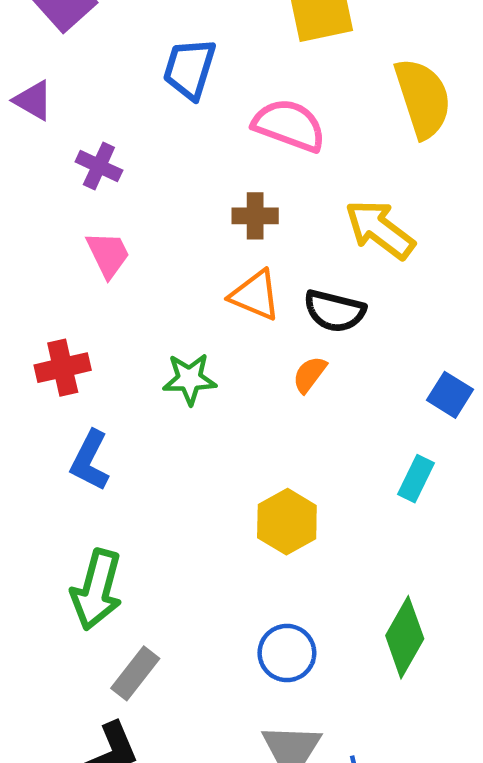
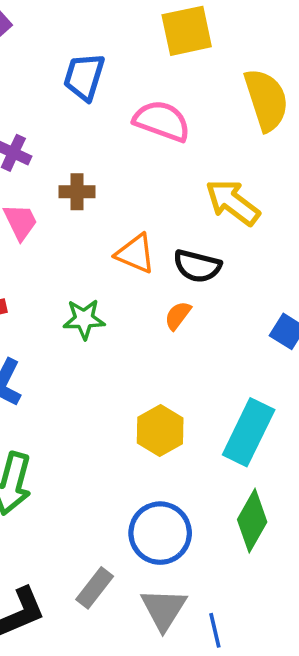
brown cross: (255, 216) -> (77, 192), moved
cyan rectangle: (416, 479) -> (249, 432), moved, size x1.8
blue circle: (287, 653) -> (160, 533), size x1.4
gray rectangle: (135, 673) -> (95, 588), moved

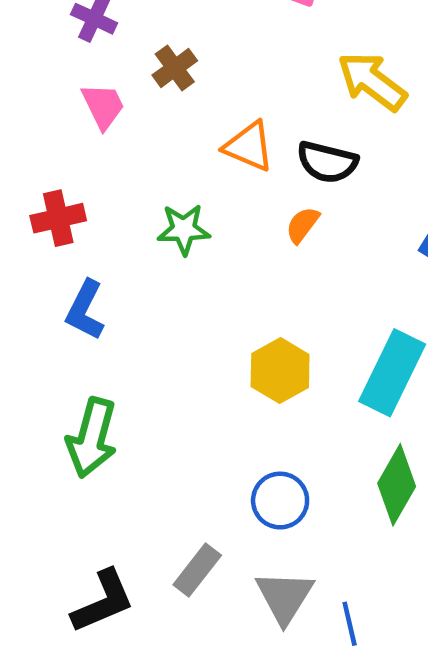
brown cross: (77, 192) -> (175, 68), turned -36
blue circle: (160, 533) -> (280, 501), size x0.7

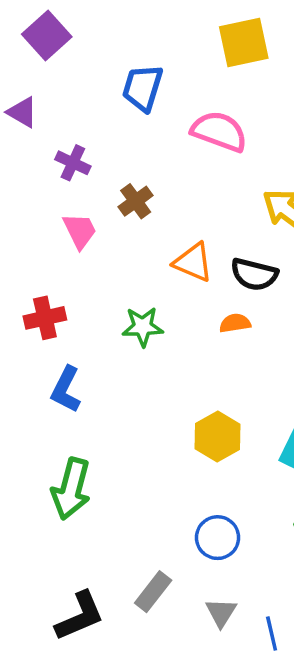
orange semicircle: (303, 225) -> (235, 323), turned 44
gray triangle: (285, 597) -> (221, 613), size x0.7

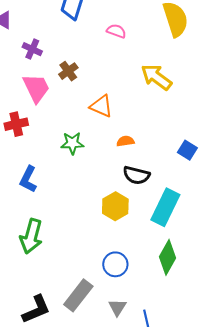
pink semicircle: (219, 131) -> (116, 31), size x0.6
pink trapezoid: (80, 231) -> (36, 88), size x1.4
black semicircle: (254, 274) -> (136, 175), moved
red cross: (45, 318) -> (16, 124), moved
gray rectangle: (153, 592) -> (78, 295), size x1.4

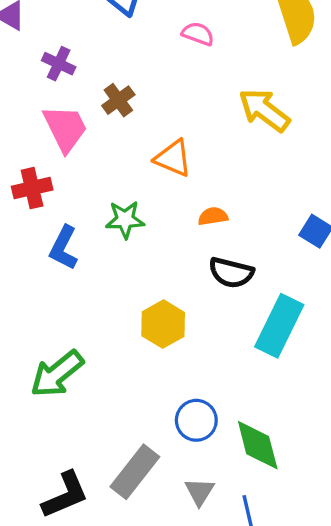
blue L-shape: (28, 179) -> (64, 248), moved
yellow hexagon: (115, 206) -> (163, 324), moved
green arrow: (31, 236) -> (57, 374), turned 36
green diamond: (167, 257) -> (258, 445), moved, turned -44

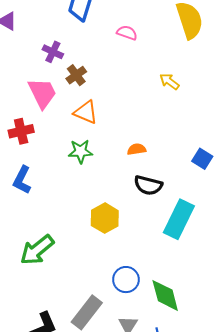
purple cross: (59, 64) -> (53, 52), moved
yellow arrow: (264, 110) -> (169, 81), size x0.6
orange triangle: (173, 158) -> (86, 112), moved
blue L-shape: (64, 248) -> (22, 180), moved

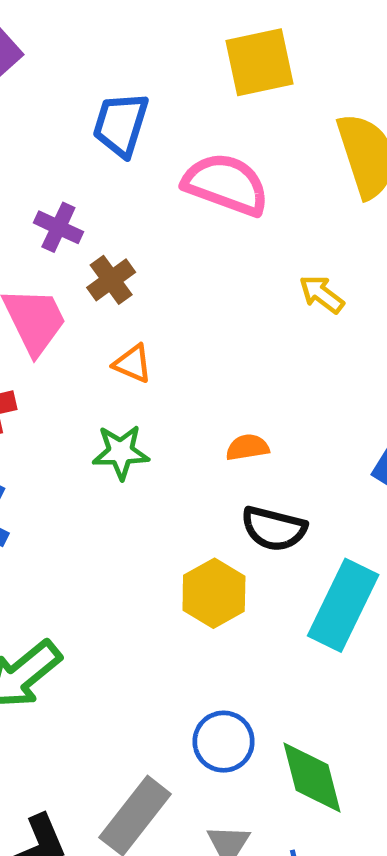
pink semicircle: (127, 33) -> (226, 184), size x1.8
orange triangle: (86, 112) -> (133, 364), size x0.7
yellow hexagon: (105, 218) -> (214, 593), moved

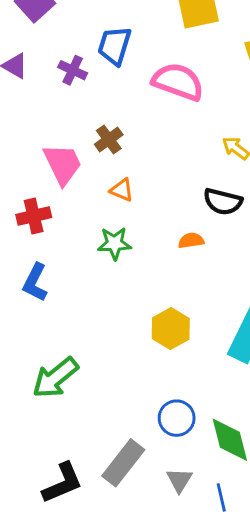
purple cross: (58, 227) -> (73, 70), moved
black semicircle: (274, 529) -> (223, 202), moved

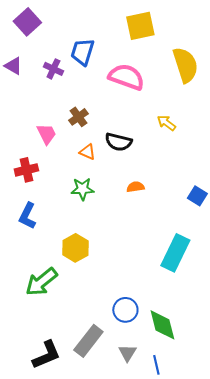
pink trapezoid: (63, 164) -> (46, 134), size x0.7
black semicircle: (223, 202) -> (118, 142), moved
yellow hexagon: (171, 329) -> (75, 248), moved

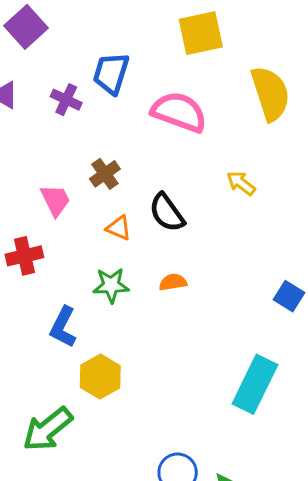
black semicircle: (118, 142) -> (167, 213), turned 40
orange semicircle: (135, 187) -> (173, 282), moved
blue L-shape: (27, 216) -> (63, 327), moved

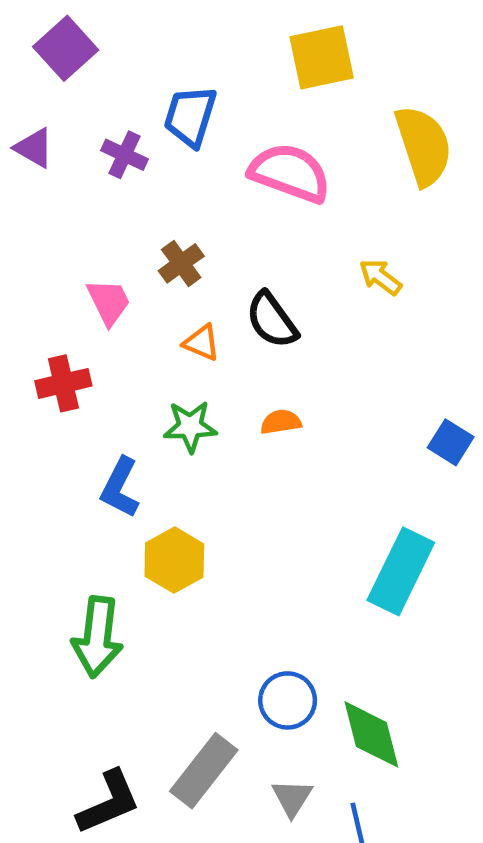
green arrow: (48, 429) -> (97, 637), turned -44

